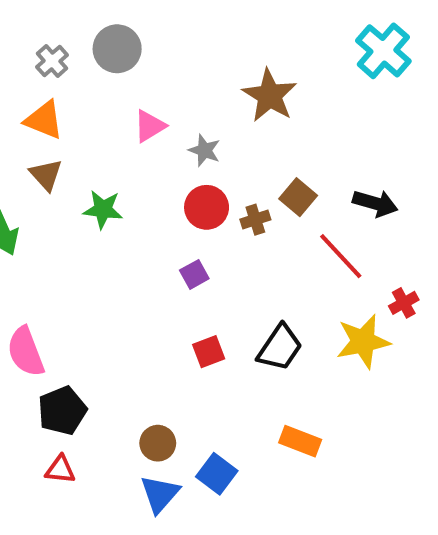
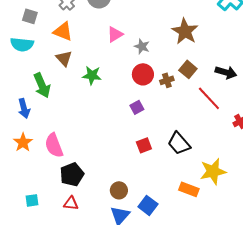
brown star: (270, 96) -> (185, 31), moved
yellow star: (363, 342) -> (213, 171), moved
black trapezoid: (280, 348) -> (179, 143), turned 105

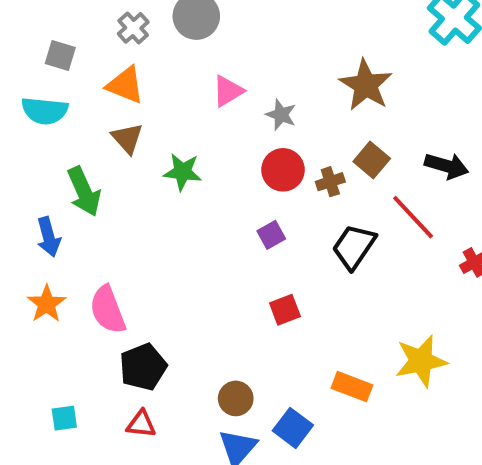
black trapezoid: (179, 143) -> (354, 247), moved, turned 75
orange rectangle: (189, 189) -> (352, 387), moved

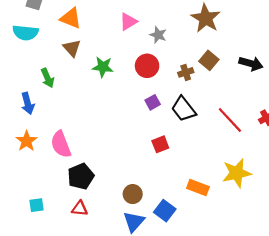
red circle: (283, 170) -> (147, 66), moved
green arrow: (84, 192) -> (48, 78), size x0.7
red line: (413, 217) -> (230, 120), moved
black trapezoid: (354, 247) -> (184, 109), moved, turned -72

